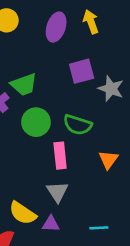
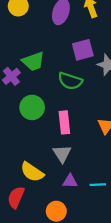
green circle: (36, 122) -> (32, 107), moved
green semicircle: (77, 125) -> (70, 81), moved
purple triangle: (51, 224) -> (70, 181), moved

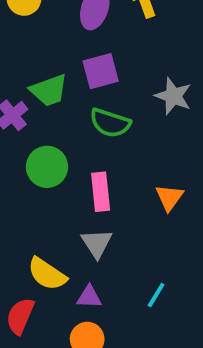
purple square: (83, 50) -> (101, 71), moved
purple triangle: (70, 181) -> (89, 297), moved
cyan line: (98, 185) -> (156, 295), turned -56

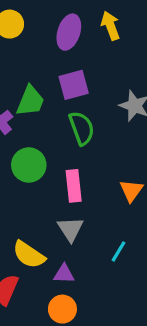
green trapezoid: (49, 90) -> (30, 101), turned -48
green semicircle: (110, 123) -> (82, 128), turned -128
cyan line: (156, 295) -> (118, 251), moved

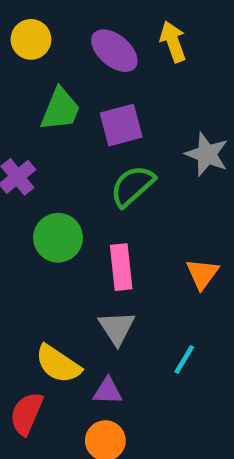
purple ellipse: (69, 32) -> (114, 51), turned -68
green trapezoid: (30, 101) -> (60, 109), moved
green semicircle: (82, 128) -> (132, 186), turned -112

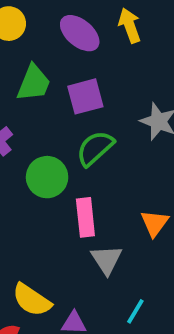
green circle: (58, 238) -> (47, 177), moved
gray triangle: (117, 328) -> (107, 260), moved
cyan line: (184, 359) -> (135, 311), moved

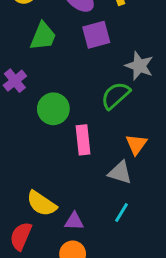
purple square: (85, 96) -> (96, 35), moved
green semicircle: (95, 148) -> (116, 95), moved
gray triangle: (107, 260) -> (120, 172), moved, turned -40

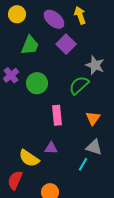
purple square: (96, 35) -> (66, 44), turned -30
green circle: (53, 109) -> (37, 83), moved
gray triangle: (120, 172) -> (94, 147), moved
purple triangle: (74, 221) -> (51, 148), moved

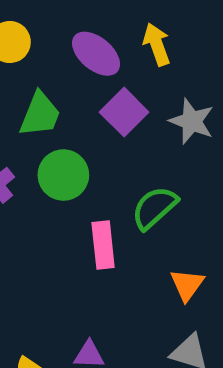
gray star: (95, 65) -> (192, 121), moved
green circle: (37, 83) -> (63, 175), moved
pink rectangle: (57, 115) -> (103, 245), moved

